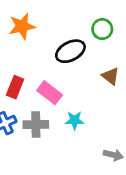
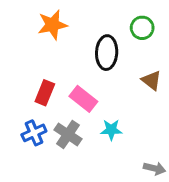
black ellipse: (70, 51) -> (107, 53), turned -60
gray cross: (36, 125) -> (68, 134), turned 35

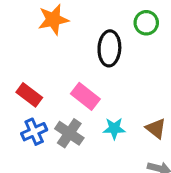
brown triangle: (151, 80) -> (156, 128), moved
red rectangle: (45, 93) -> (29, 95), moved, turned -75

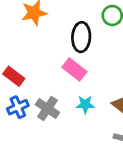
pink rectangle: (85, 96) -> (74, 69), moved

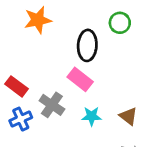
gray cross: (47, 109) -> (52, 105), moved

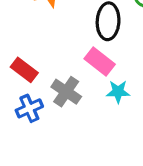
cyan star: (92, 116) -> (118, 92), moved

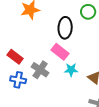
blue cross: (29, 108) -> (18, 80), turned 35

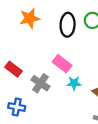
black ellipse: (65, 28) -> (68, 25), moved
blue cross: (18, 80) -> (17, 107), moved

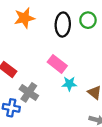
gray cross: (40, 83) -> (29, 92), moved

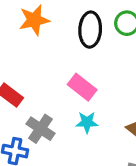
cyan star: (69, 84) -> (87, 122), moved

